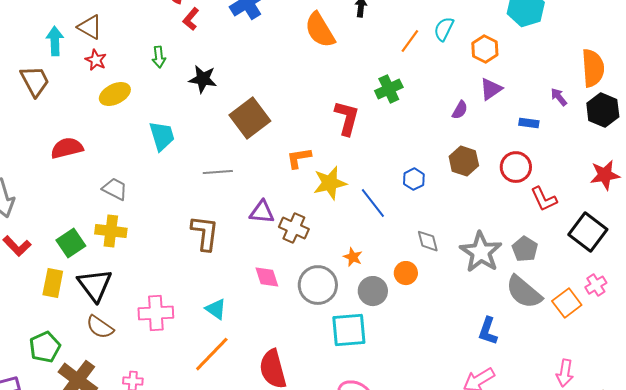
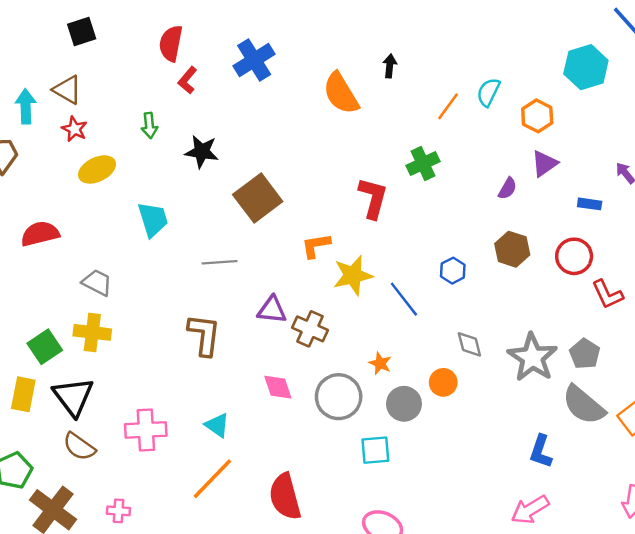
cyan square: (349, 330) -> (375, 450), size x0.7

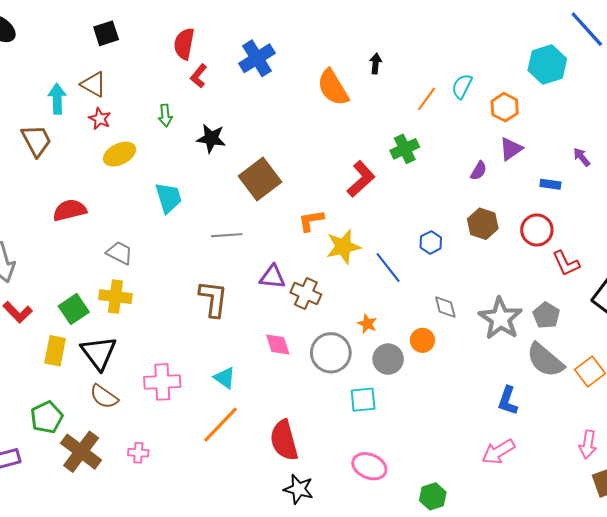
red L-shape: (373, 198) -> (361, 179), turned 33

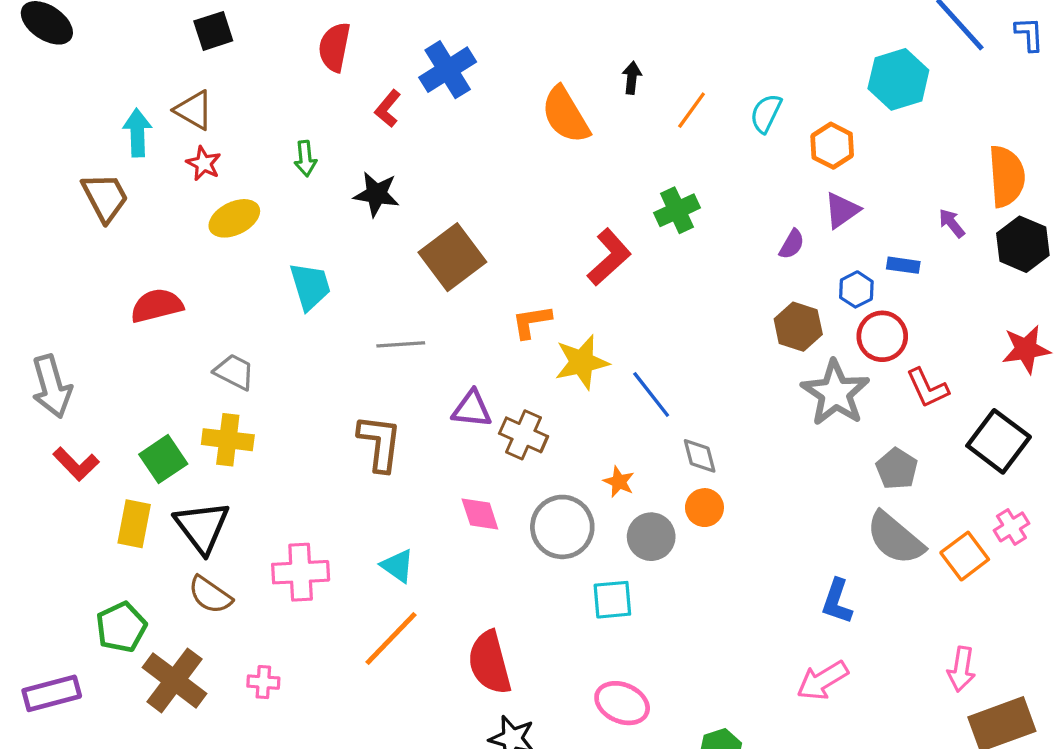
red L-shape: (199, 76) -> (388, 108), moved
orange line: (427, 99) -> (692, 110), moved
blue hexagon: (431, 242) -> (856, 289), moved
gray diamond: (445, 307) -> (700, 456), moved
gray star: (500, 318) -> (835, 393), moved

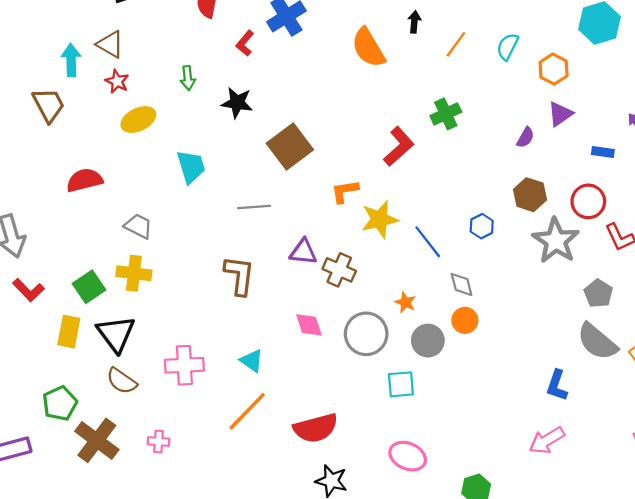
blue hexagon: (856, 289) -> (482, 226), moved
red semicircle: (490, 663) -> (316, 428), turned -90

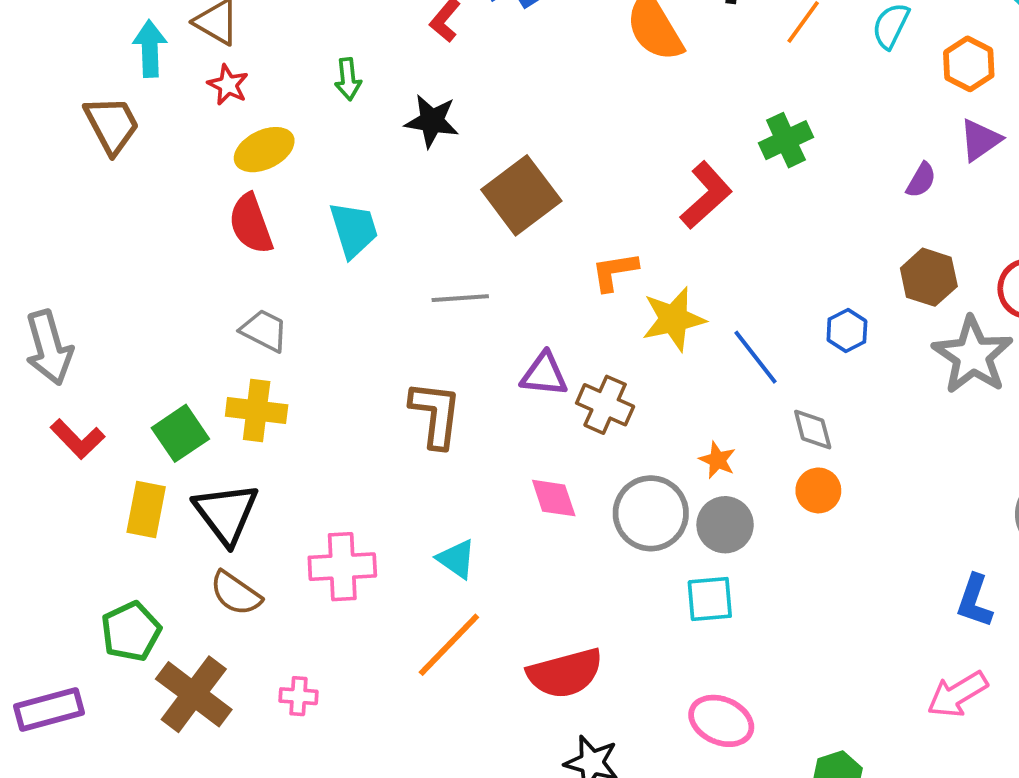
red semicircle: (85, 180) -> (251, 224), moved, turned -96
gray circle: (428, 341) -> (725, 525), moved

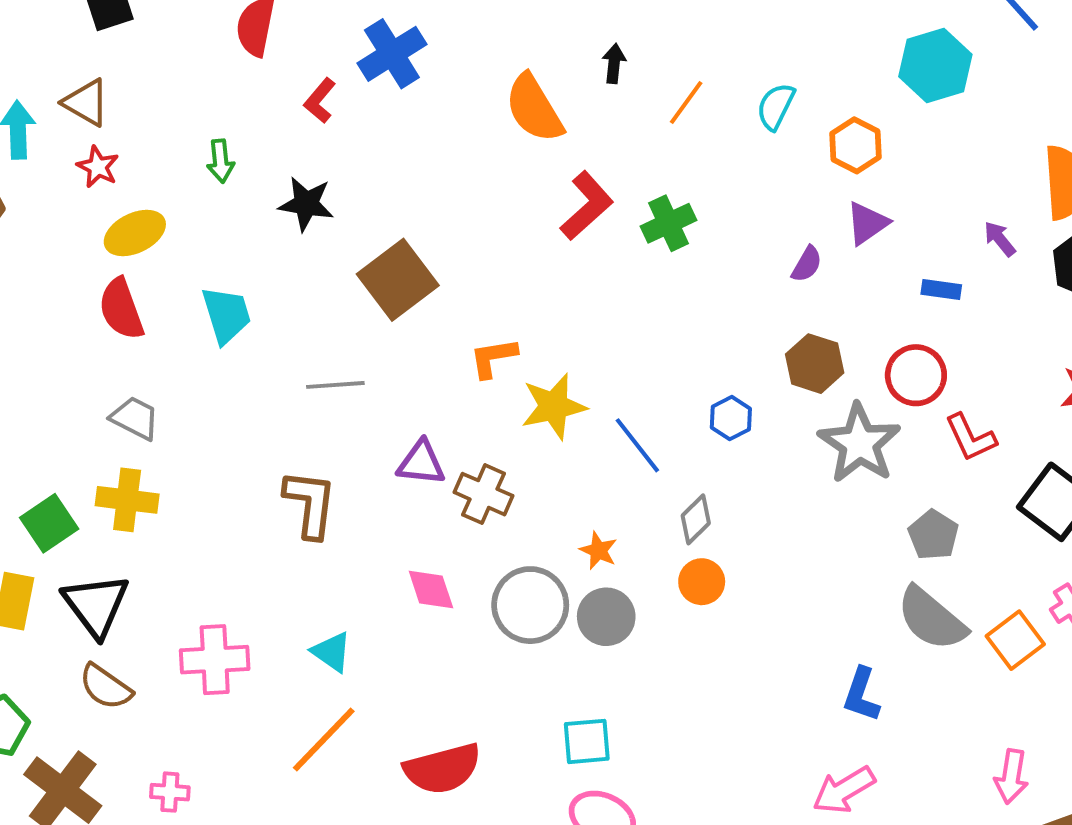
red L-shape: (706, 195) -> (587, 206), moved
gray diamond: (813, 430) -> (696, 519), turned 60
cyan square: (710, 599) -> (587, 741), moved

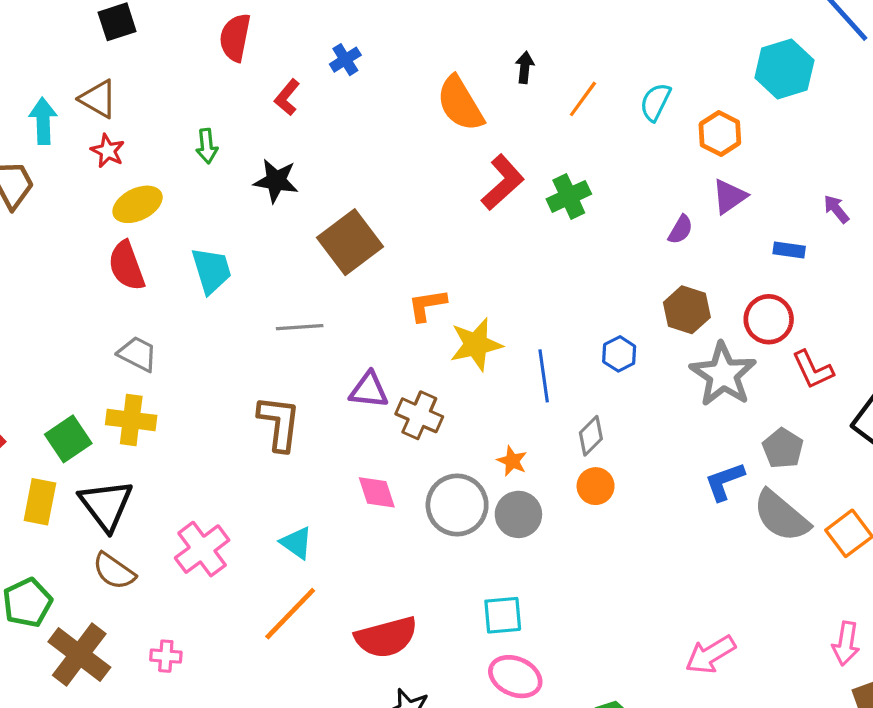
blue cross: (392, 54) -> (345, 60), size x0.6
blue line: (637, 445) -> (544, 376), turned 30
pink cross: (215, 660) -> (202, 549), turned -34
blue L-shape: (861, 695) -> (725, 481), moved, turned 51

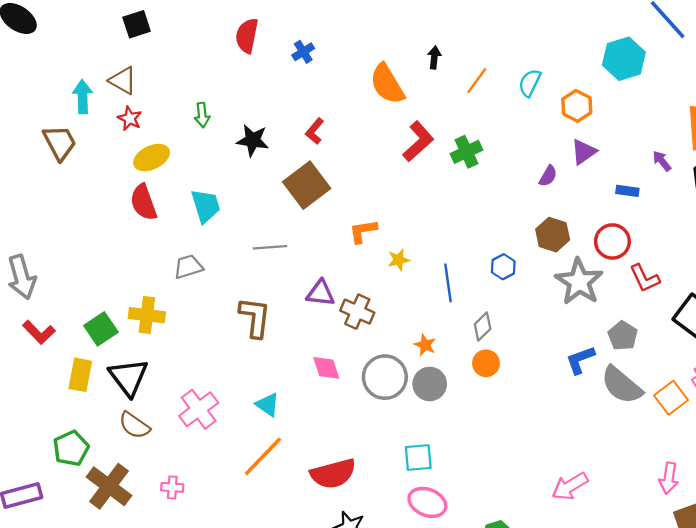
red semicircle: (235, 38) -> (247, 36), moved
red L-shape: (287, 97) -> (315, 131), moved
yellow star: (476, 344) -> (399, 260), size x0.6
gray trapezoid: (138, 354) -> (188, 267), moved, turned -44

